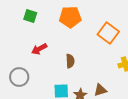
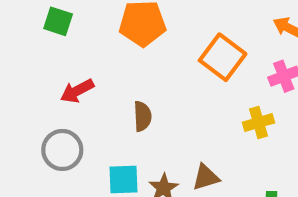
gray circle: (19, 77) -> (62, 150), moved

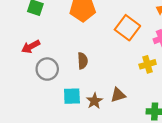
red arrow: (77, 91) -> (31, 47), moved
gray circle: (62, 150) -> (47, 69), moved

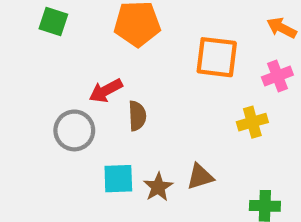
orange square: (127, 28) -> (217, 57), turned -30
red arrow: (31, 47) -> (106, 91), moved

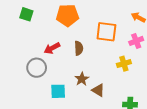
brown semicircle: (137, 116) -> (79, 48), moved
brown triangle: (200, 177) -> (98, 90), turned 48
brown star: (158, 187) -> (82, 79), moved

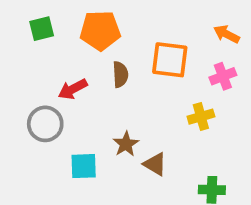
green square: (26, 14) -> (42, 29), moved, turned -32
brown semicircle: (79, 48) -> (120, 74), moved

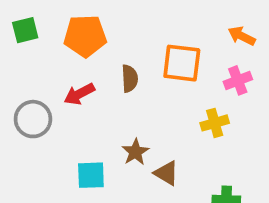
green square: (42, 29) -> (25, 30), moved
orange pentagon: (100, 30) -> (85, 36), moved
gray circle: (45, 124) -> (33, 119), moved

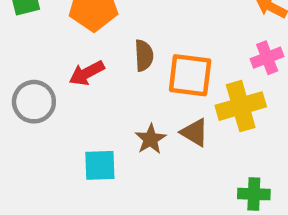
orange square: (182, 63) -> (190, 75), moved
yellow cross: (215, 123) -> (241, 106), size x1.5
brown triangle: (166, 173) -> (194, 132), moved

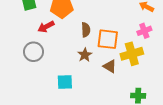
red arrow: (87, 73) -> (46, 27), moved
brown star: (150, 139) -> (85, 55), moved

